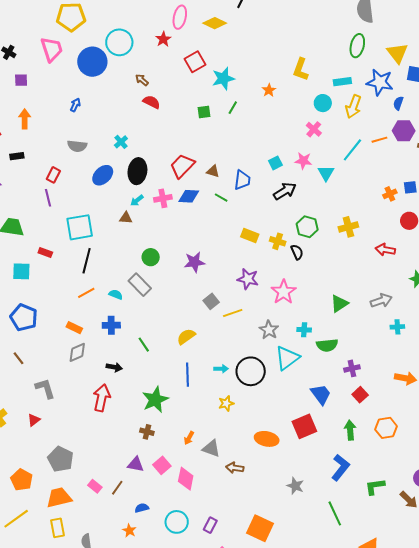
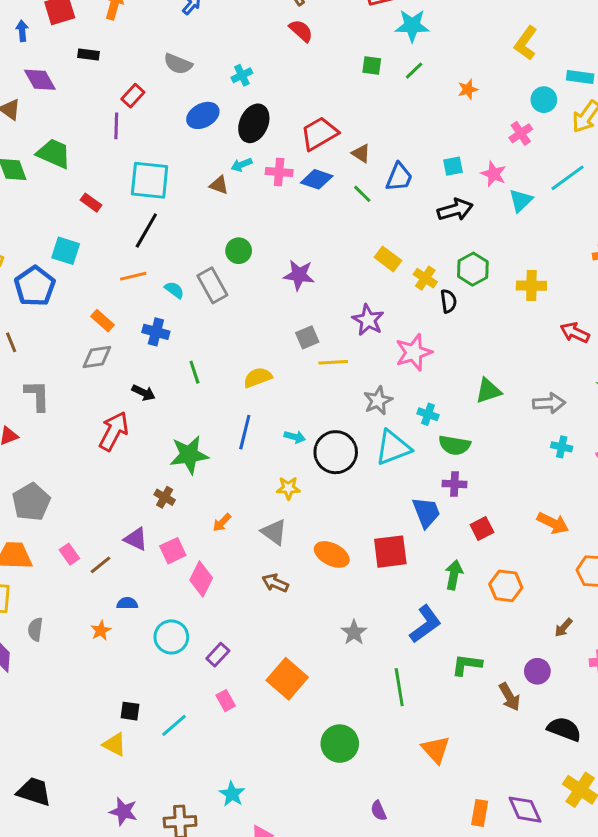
orange star: (269, 90) -> (468, 89), moved
cyan square: (21, 271) -> (66, 251), moved
purple cross: (352, 368) -> (454, 484), moved
gray triangle: (211, 448) -> (274, 532), moved

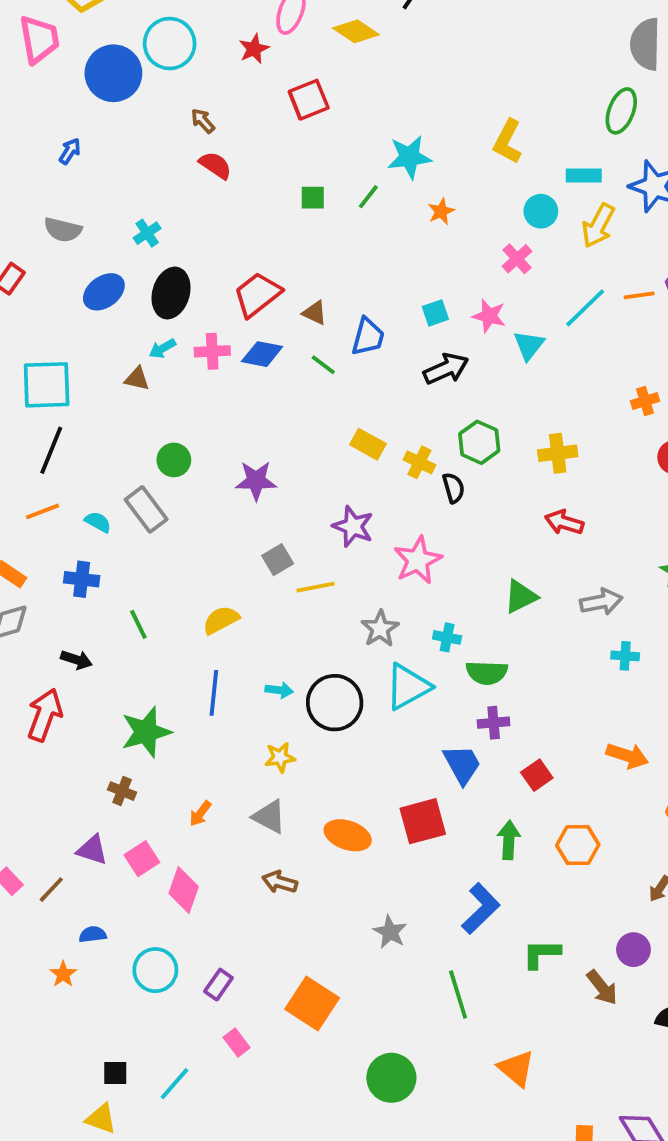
cyan star: (412, 26) -> (409, 157), moved
red arrow: (575, 333) -> (564, 522), moved

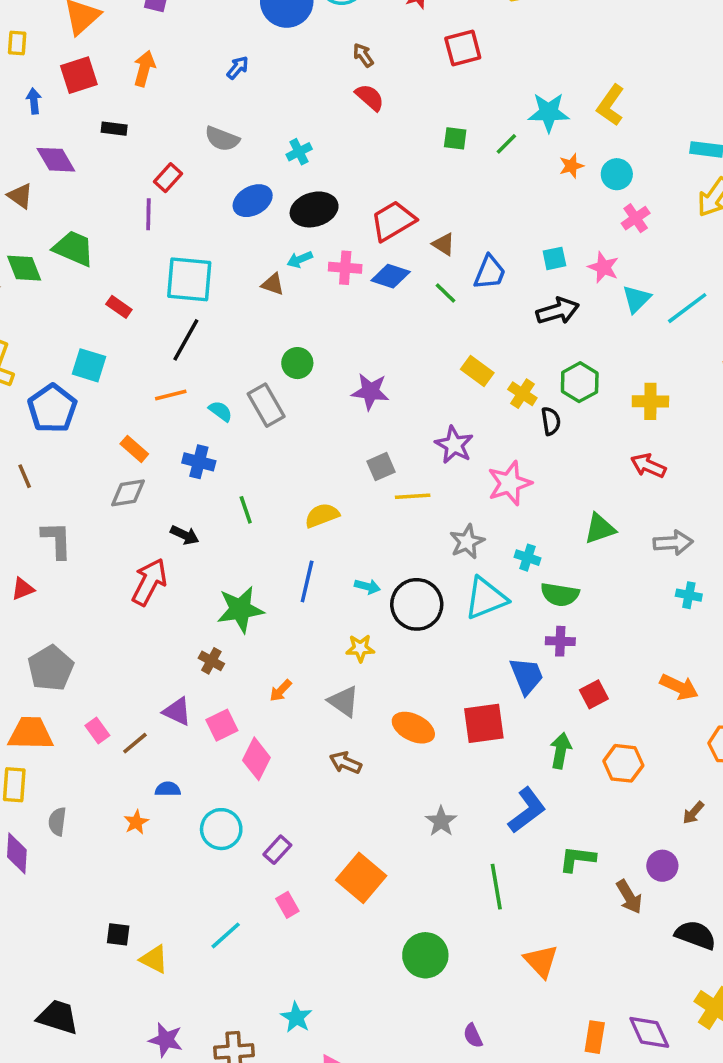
yellow L-shape: (508, 142) -> (611, 105), moved
cyan circle: (541, 211) -> (617, 174), moved
black ellipse: (171, 293) -> (314, 209), turned 51
cyan line: (585, 308) -> (687, 308), moved
black square: (115, 1073) -> (118, 934), moved

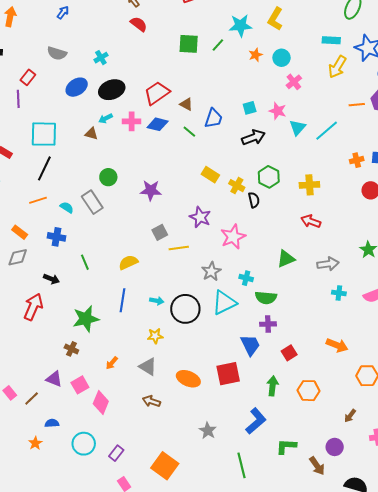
green square: (455, 138) -> (189, 44), size x1.5

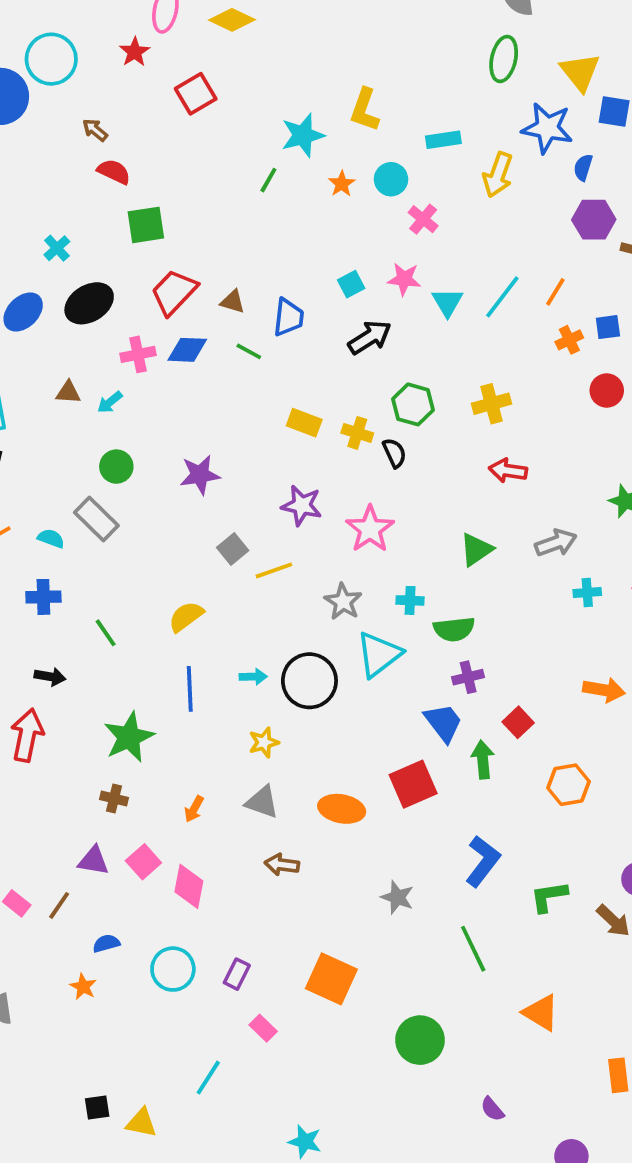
cyan rectangle: (331, 40) -> (443, 140), moved
green square: (189, 44) -> (146, 225), moved
orange line: (357, 105) -> (555, 292), moved, turned -42
cyan arrow: (106, 118) -> (110, 402), moved
green arrow: (273, 386) -> (483, 760), moved

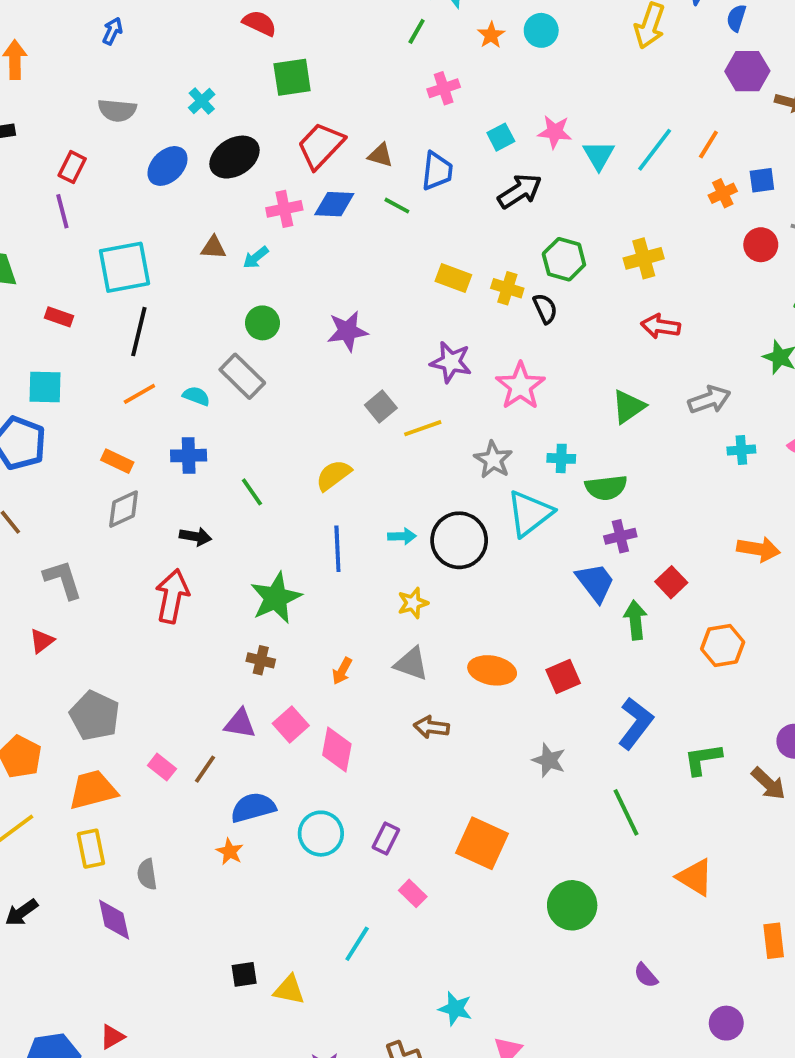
pink cross: (423, 219) -> (444, 88), moved, turned 32
red square: (413, 784) -> (563, 677), moved, size x0.7
blue semicircle: (106, 943) -> (253, 808), size x1.6

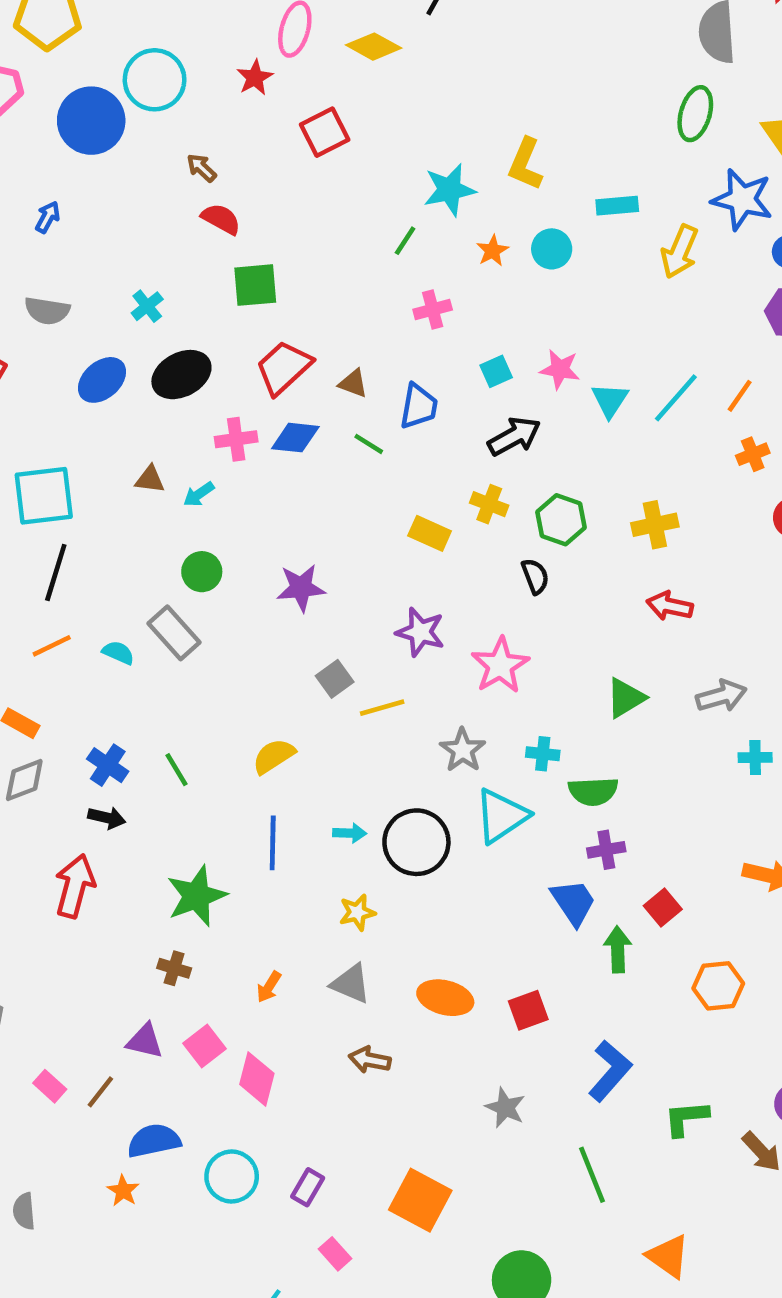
yellow cross: (507, 288) -> (489, 504), moved
blue cross: (189, 456) -> (108, 765), moved, turned 32

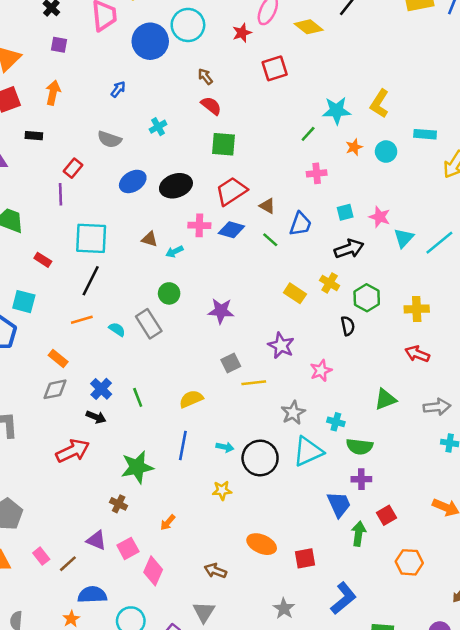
cyan cross: (147, 306) -> (158, 127), moved
pink star: (500, 665) -> (321, 371), size x0.7
red arrow: (75, 886) -> (73, 451), turned 40
gray triangle: (351, 984) -> (204, 612), moved, turned 30

